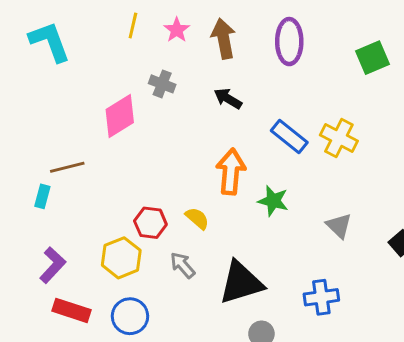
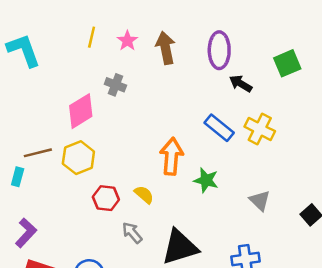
black arrow: (228, 99) -> (241, 84), moved
yellow hexagon: (121, 258) -> (78, 158), moved

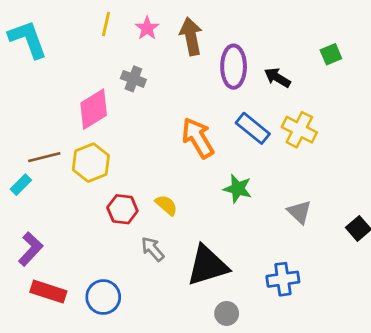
purple ellipse: (219, 50) -> (234, 67), moved
green square: (287, 63) -> (331, 54), size x0.7
orange arrow: (171, 156) -> (198, 138), moved, turned -36
cyan rectangle: (18, 177) -> (21, 185), turned 30

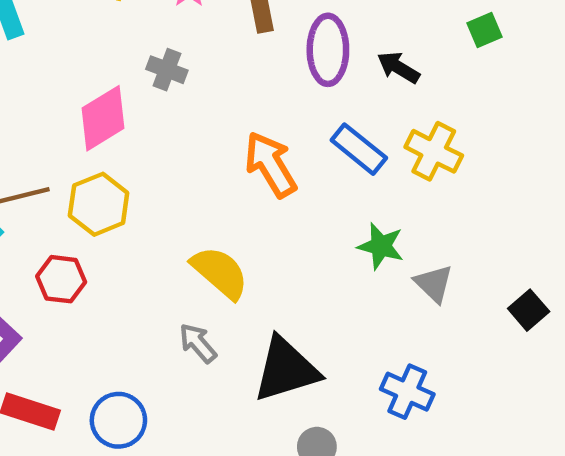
green star: (238, 189) -> (381, 246), moved
yellow semicircle: (166, 205) -> (220, 273), size x1.6
red hexagon: (122, 209) -> (61, 279), moved
blue cross: (283, 279) -> (407, 392), turned 32

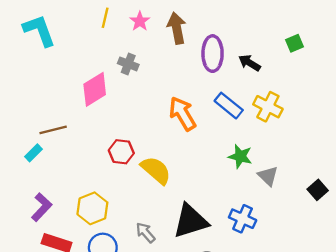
yellow hexagon: (99, 204) -> (92, 208), moved
red hexagon: (61, 279) -> (121, 152), moved
gray arrow: (198, 343) -> (146, 233), moved
blue cross: (407, 392) -> (243, 219), moved

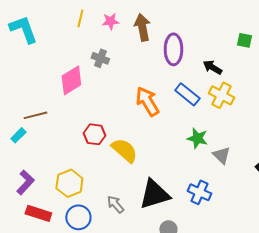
pink star: (140, 21) -> (110, 21), turned 30
green square: (295, 43) -> (244, 40), turned 35
black arrow: (249, 63) -> (212, 67), moved

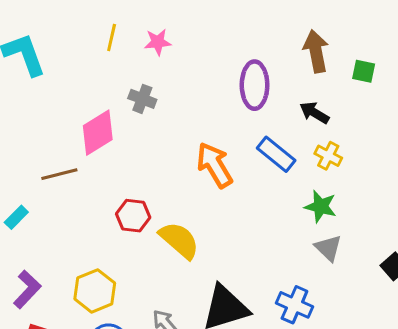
brown arrow: (142, 27) -> (316, 51), moved
yellow cross: (221, 95) -> (328, 156), size x0.7
brown line: (35, 115) -> (59, 174), moved
green star: (197, 138) -> (321, 206), moved

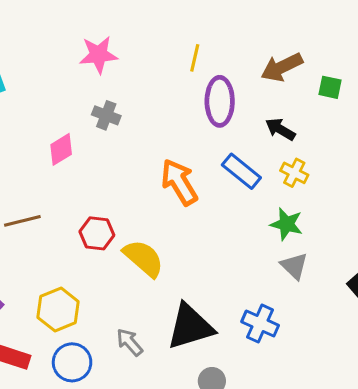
yellow line: (112, 37) -> (195, 58), moved
pink star: (158, 42) -> (98, 55), moved, size x1.4
brown arrow: (316, 51) -> (282, 67), turned -105
pink diamond: (98, 133) -> (61, 149), size x0.7
brown line: (59, 174) -> (22, 221), moved

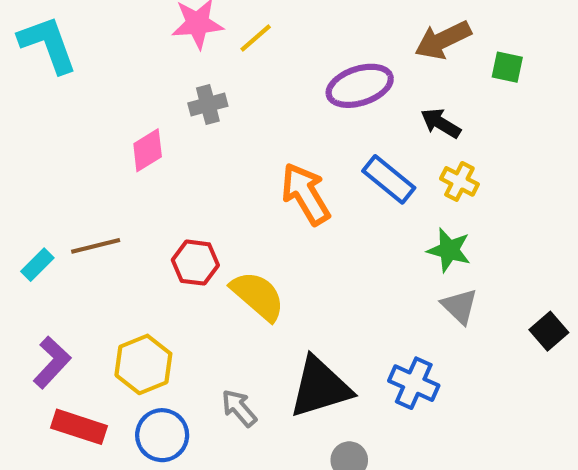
yellow line: (195, 58) -> (256, 38), moved, turned 36
purple ellipse: (220, 101) -> (360, 86), turned 72
gray cross: (106, 115) -> (208, 105), turned -36

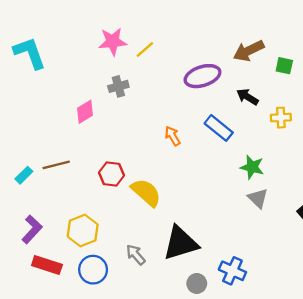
yellow cross: (459, 181) -> (281, 118), moved, turned -30
orange arrow: (306, 194) -> (173, 136), size x0.6
blue cross: (414, 383) -> (232, 271), moved

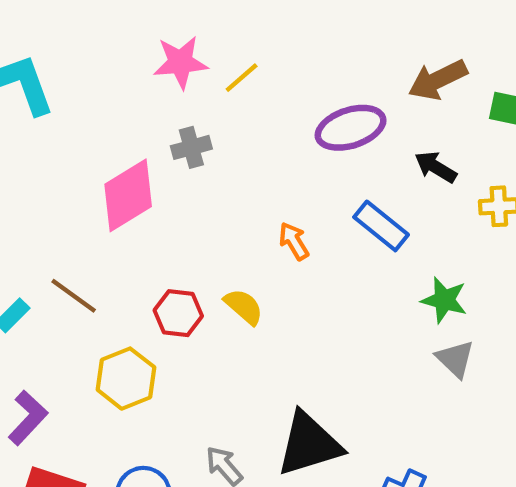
pink diamond: (85, 112) -> (128, 195), size x1.6
brown line: (56, 165) -> (74, 296), turned 50
yellow semicircle: (146, 192) -> (244, 307), moved, size x0.7
yellow hexagon: (83, 230) -> (126, 379), moved

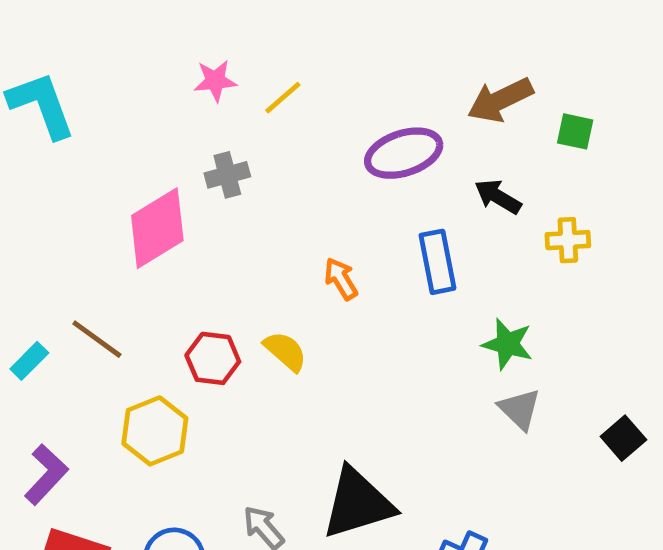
pink star: (180, 62) -> (215, 81), size x0.7
blue rectangle: (381, 226) -> (437, 262), turned 40

